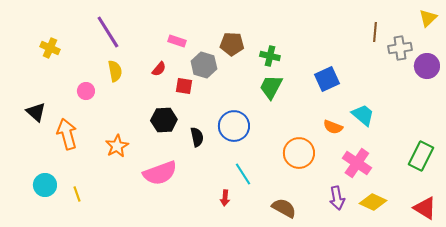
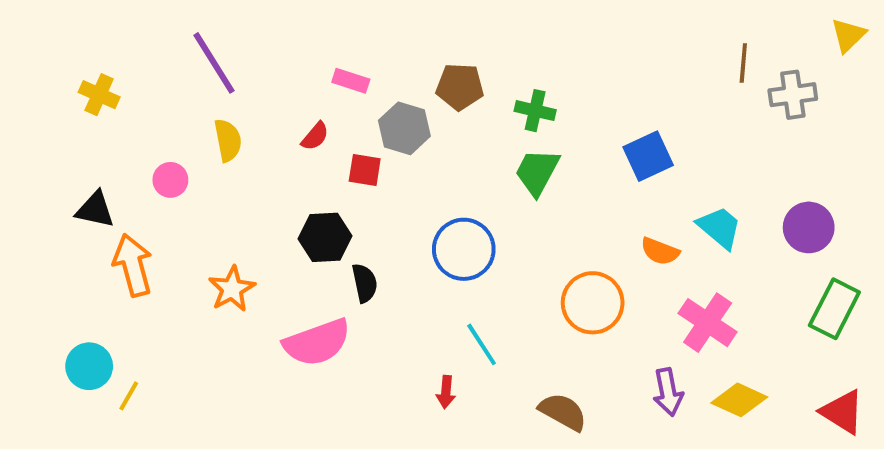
purple circle: (427, 66) -> (809, 227), moved
black triangle: (36, 112) -> (95, 210), moved, turned -30
black semicircle: (197, 137) -> (365, 283), moved
yellow line: (77, 194) -> (129, 396), moved, turned 49

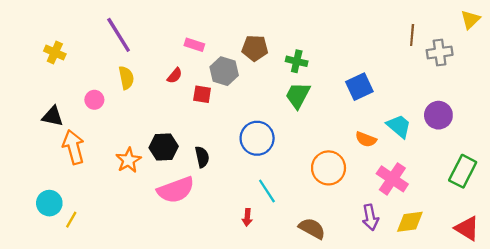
purple circle: (809, 227) -> (438, 115), moved
black hexagon: (325, 237) -> (164, 147), moved
yellow diamond: (739, 400) -> (410, 222), turned -32

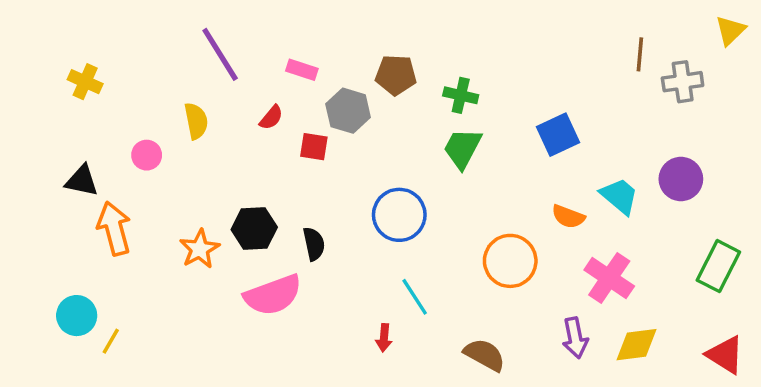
purple line: (119, 35) -> (220, 54), moved

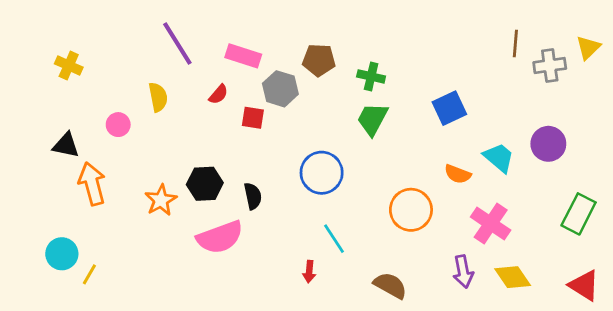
yellow triangle: (730, 30) -> (588, 48), moved
pink rectangle: (302, 70) -> (243, 56), size x1.4
yellow diamond: (637, 345) -> (513, 277), turned 63

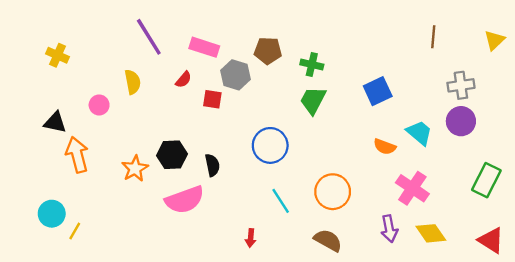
gray cross: (550, 65) -> (461, 85), moved
orange circle: (411, 210) -> (333, 192), moved
red arrow: (309, 272) -> (251, 238), moved

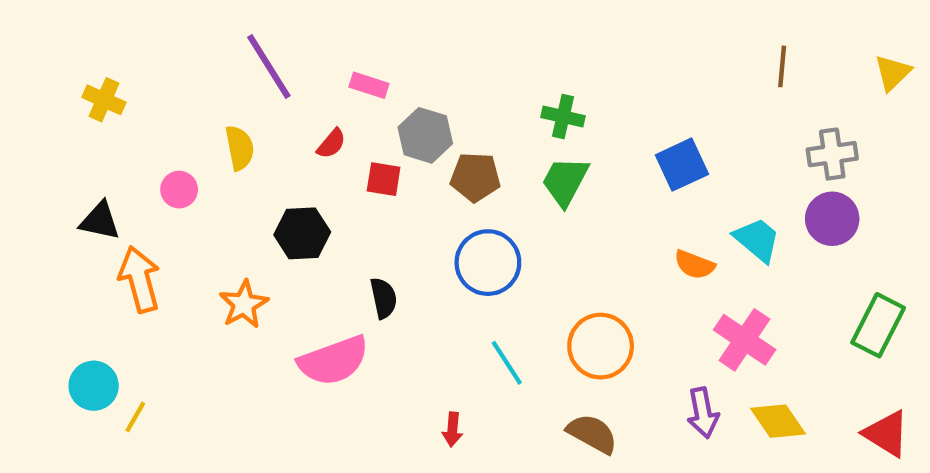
pink rectangle: (204, 47) -> (369, 85), size x0.7
brown pentagon: (268, 51) -> (475, 177), moved
black hexagon: (172, 155) -> (302, 233), moved

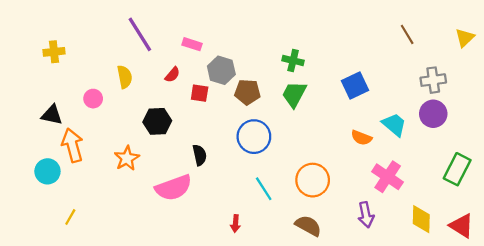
brown line: (782, 66) -> (407, 34), turned -36
yellow cross: (104, 100) -> (54, 52), turned -30
cyan circle: (94, 386) -> (47, 171), moved
yellow diamond: (778, 421) -> (421, 219), moved, turned 36

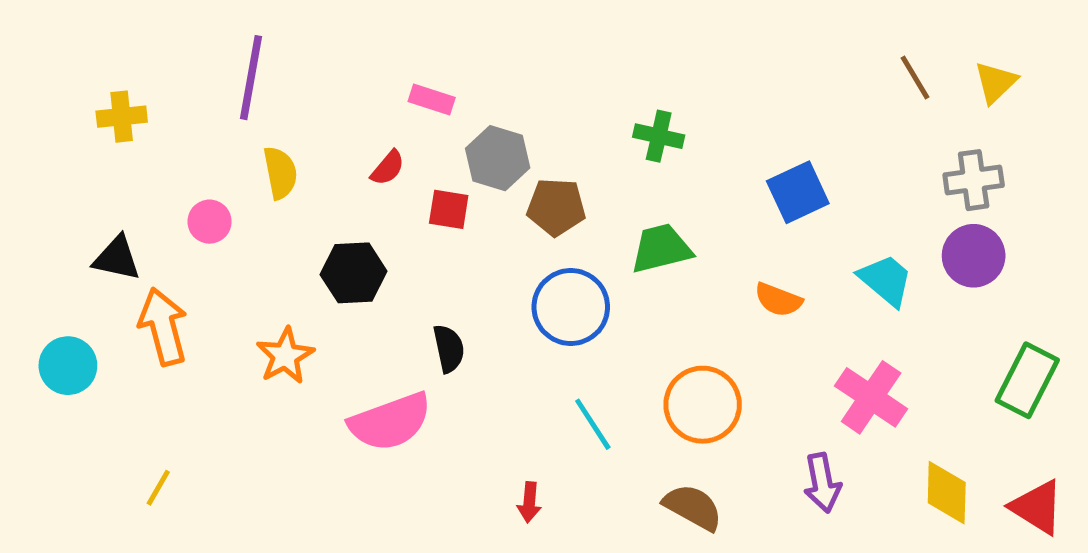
purple line: (140, 34) -> (251, 78), moved, turned 42
yellow triangle: (465, 38) -> (996, 82), moved
green trapezoid: (294, 94) -> (661, 248), moved, turned 48
orange semicircle: (362, 138) -> (778, 300), moved
cyan circle: (47, 171) -> (68, 366), moved

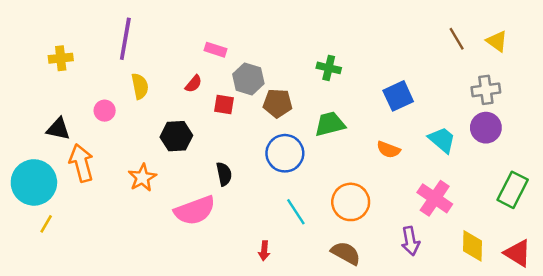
yellow triangle: (996, 82) -> (497, 41), turned -40
cyan circle: (68, 366) -> (34, 182), size x1.6
yellow line: (158, 488) -> (46, 224), moved

